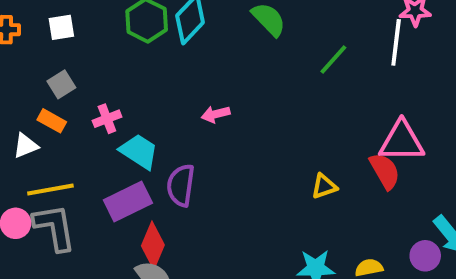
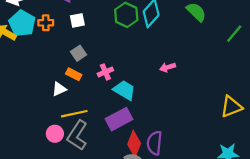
purple semicircle: (181, 185) -> (154, 143), moved
yellow triangle: (324, 186) -> (231, 107), size x1.5
gray L-shape: (54, 227) -> (77, 135), turned -136

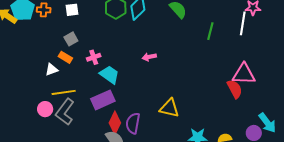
green line: (234, 34) -> (210, 31), turned -30
yellow triangle: (231, 107) -> (169, 108), moved, turned 30

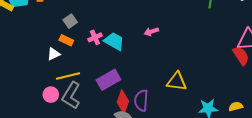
cyan trapezoid: (109, 75) -> (114, 41), moved

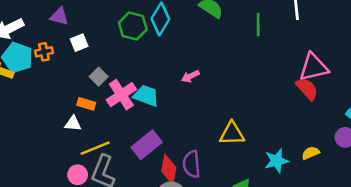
gray square: (70, 21) -> (99, 77), moved
pink cross: (95, 37) -> (121, 95), size x1.6
white triangle: (54, 54) -> (73, 124), turned 40

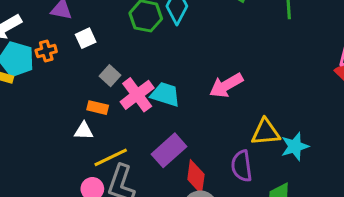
pink arrow: (190, 76) -> (226, 85), moved, size x1.6
cyan star: (277, 161) -> (295, 146), moved
purple semicircle: (192, 164) -> (242, 166), moved

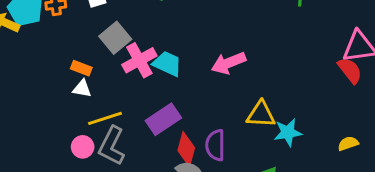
gray square: (110, 76) -> (115, 38), size x1.5
orange rectangle: (98, 108) -> (81, 68), moved
purple semicircle: (242, 166) -> (215, 145), moved

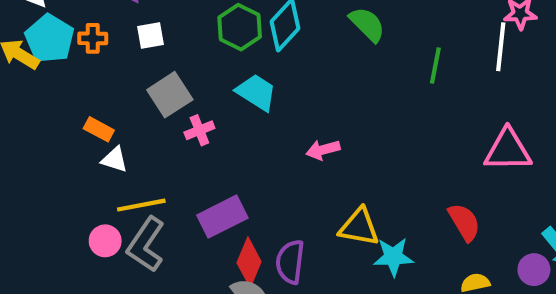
pink cross: (139, 60) -> (199, 130), size x0.6
pink arrow: (229, 63) -> (323, 150), size x0.7
cyan trapezoid: (167, 64) -> (256, 92), moved
orange rectangle: (81, 68) -> (99, 129), moved
red semicircle: (350, 70) -> (464, 222), moved

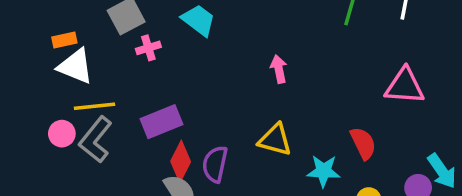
orange rectangle: (99, 129) -> (64, 40), turned -45
pink arrow: (323, 150) -> (279, 69), moved, turned 88
white triangle: (115, 160) -> (75, 66), size x1.6
cyan star: (393, 257) -> (323, 171), moved

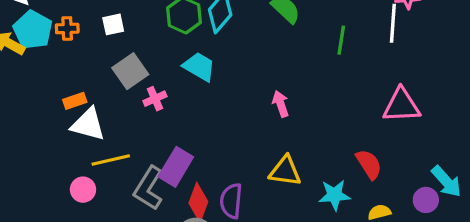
purple rectangle: (162, 122) -> (176, 167), turned -30
gray L-shape: (96, 140) -> (148, 188), moved

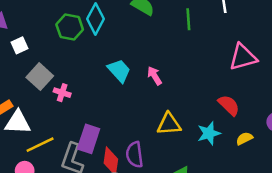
cyan trapezoid: (199, 67) -> (119, 71), moved, turned 30
pink cross: (155, 99) -> (62, 93), turned -35

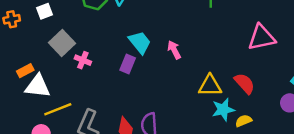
yellow triangle: (169, 124) -> (210, 86), moved
yellow semicircle: (244, 138) -> (243, 121), moved
purple rectangle: (89, 139) -> (128, 64), moved, size x0.7

